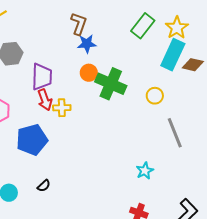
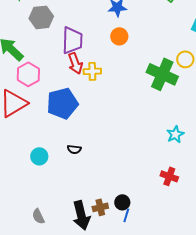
green cross: (111, 84) -> (162, 74), moved
black semicircle: (44, 186) -> (74, 149), turned 48

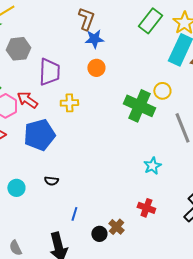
red arrow: (75, 63) -> (27, 100), moved, turned 145
brown cross: (100, 207) -> (116, 227), moved, turned -35
blue line: (126, 215) -> (74, 214), moved

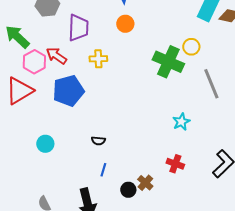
black semicircle: (51, 181) -> (98, 141), moved

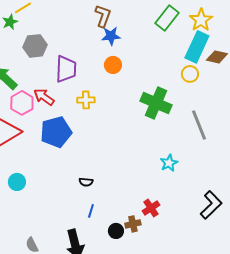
yellow circle: (191, 47) -> (190, 74), moved
cyan circle: (45, 144) -> (17, 182), moved
red cross: (175, 164) -> (151, 208), moved, turned 36
brown cross: (145, 183) -> (133, 224), turned 35

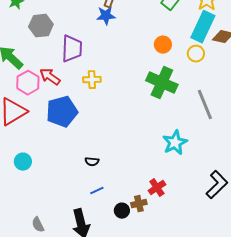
blue star: (111, 36) -> (106, 16), moved
orange circle: (113, 65) -> (163, 45), moved
cyan star: (169, 163) -> (175, 143), size x1.4
blue line: (91, 211) -> (97, 191), turned 48

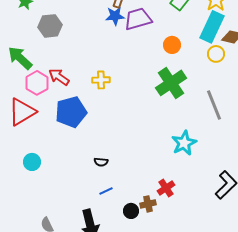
purple trapezoid: (72, 49) -> (138, 19), moved, turned -108
yellow circle: (196, 54) -> (216, 54), moved
green cross: (162, 83) -> (171, 83), turned 32

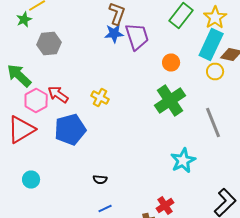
purple trapezoid: (138, 19) -> (137, 36), turned 88
yellow cross: (101, 80) -> (100, 98), turned 30

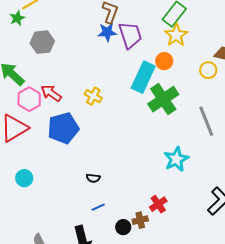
yellow star: (215, 18) -> (176, 35), moved
cyan rectangle: (211, 44) -> (143, 77), moved

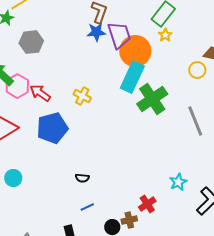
yellow star: (176, 35) -> (165, 35), size x0.6
orange circle: (164, 61) -> (135, 51), moved, size x1.8
pink hexagon: (29, 99) -> (17, 86), moved
cyan star: (176, 159) -> (178, 182), moved, size x0.7

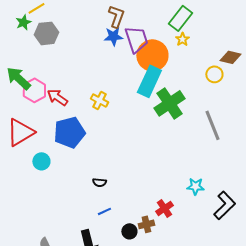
gray hexagon: (31, 42) -> (46, 33), moved
cyan circle: (13, 178) -> (41, 161), moved
cyan star: (178, 182) -> (195, 186), turned 30

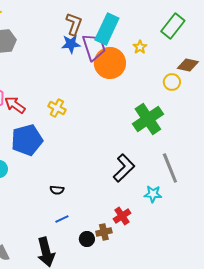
green rectangle: (180, 18) -> (173, 26), moved
cyan rectangle: (149, 81) -> (107, 29), moved
green cross: (169, 103) -> (148, 119), moved
gray line: (212, 125) -> (170, 168), moved
black L-shape: (224, 205) -> (124, 168), moved

